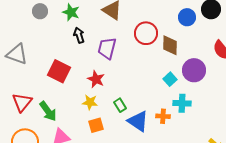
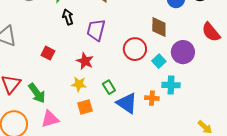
red circle: (146, 33) -> (135, 49), moved
red square: (59, 71) -> (48, 53), size x0.6

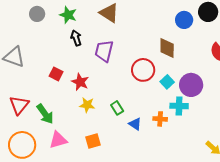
purple circle: (183, 52) -> (191, 85), moved
red star: (85, 61) -> (80, 82), moved
blue triangle: (127, 103) -> (135, 124), size x0.6
orange square: (85, 107) -> (93, 141), moved

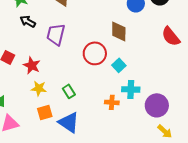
black arrow: (76, 38) -> (28, 21), turned -42
purple circle: (191, 85) -> (157, 105), moved
blue triangle: (135, 124) -> (69, 122), moved, size x1.6
orange square: (93, 141) -> (45, 112), moved

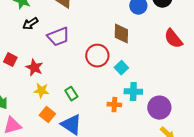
black arrow: (28, 21) -> (30, 24), turned -63
purple trapezoid: (56, 34) -> (58, 37), turned -125
orange square: (45, 112) -> (47, 115), turned -35

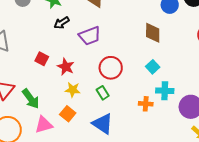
red circle: (97, 56) -> (111, 68), moved
orange square: (47, 115) -> (68, 114), moved

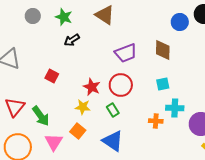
purple trapezoid: (90, 36) -> (126, 53), moved
red star: (66, 67) -> (92, 87), moved
cyan square: (153, 67) -> (163, 84), turned 32
pink triangle: (44, 125) -> (54, 142), turned -42

